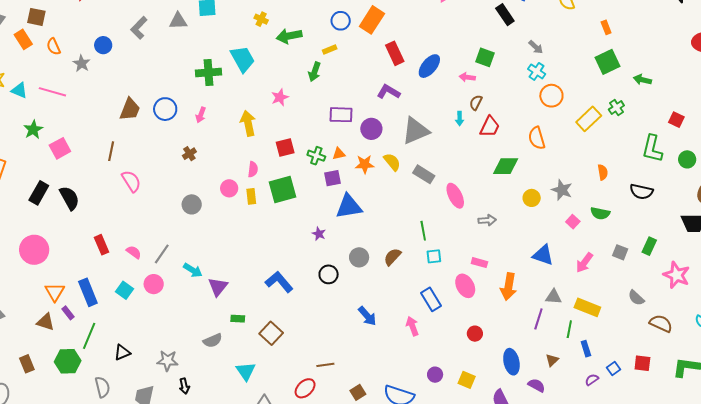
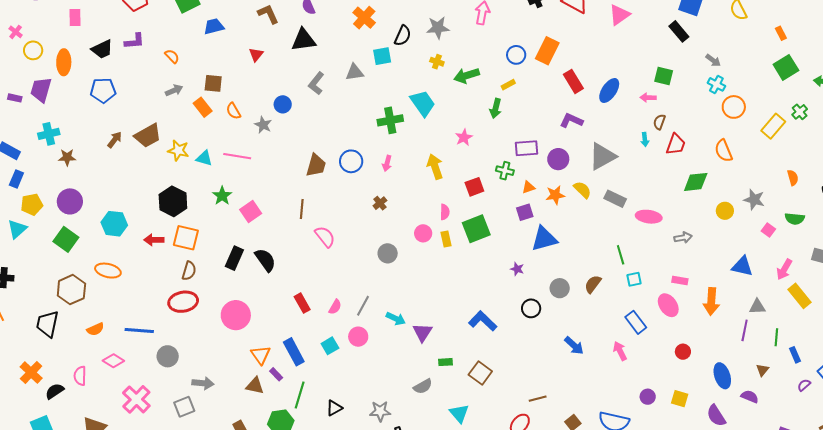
green cross: (316, 156) -> (505, 171), moved
pink ellipse: (455, 196) -> (649, 217), turned -50
pink semicircle: (134, 252) -> (335, 307), turned 91
cyan square: (125, 290) -> (330, 346), turned 30
yellow rectangle: (587, 307) -> (800, 296), moved, turned 35

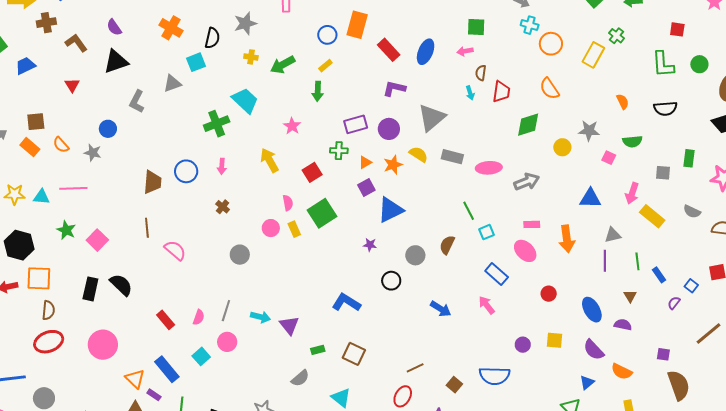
gray arrow: (683, 238) -> (527, 182), size x1.4

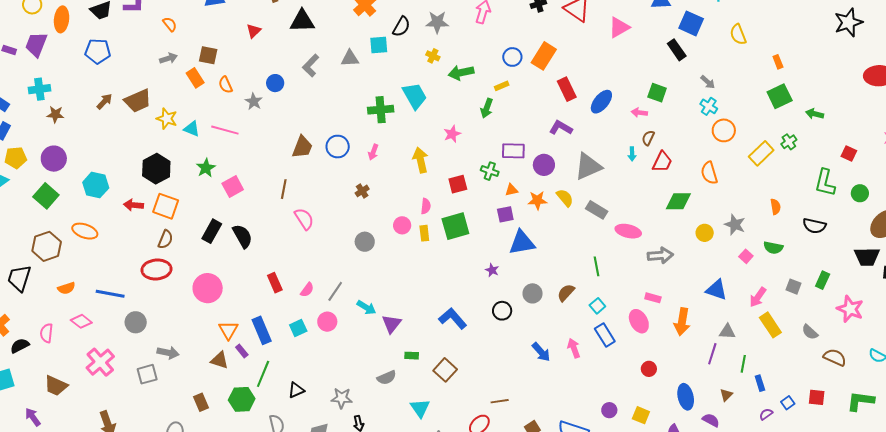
cyan square: (486, 232) -> (597, 306), moved, turned -35
pink arrow: (487, 305) -> (574, 348), moved

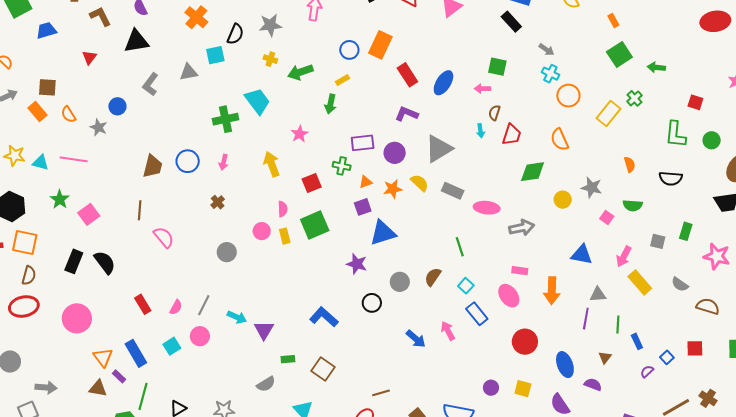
purple star: (492, 270) -> (357, 264), size x1.5
red circle: (649, 369) -> (525, 342), size x1.6

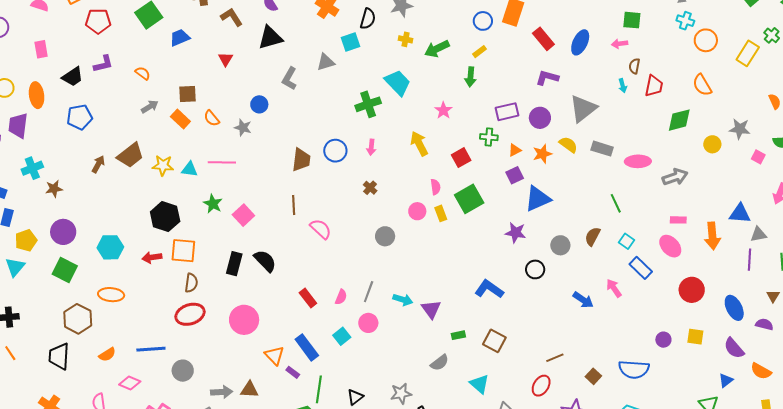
blue triangle: (582, 255) -> (740, 213), moved
brown triangle: (98, 388) -> (249, 390), moved

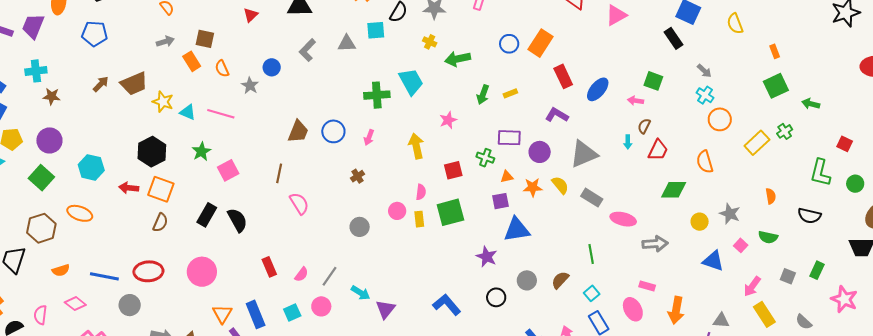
yellow rectangle: (480, 52) -> (510, 93), moved
blue triangle: (740, 213) -> (713, 261), moved
red ellipse: (190, 314) -> (148, 271), moved

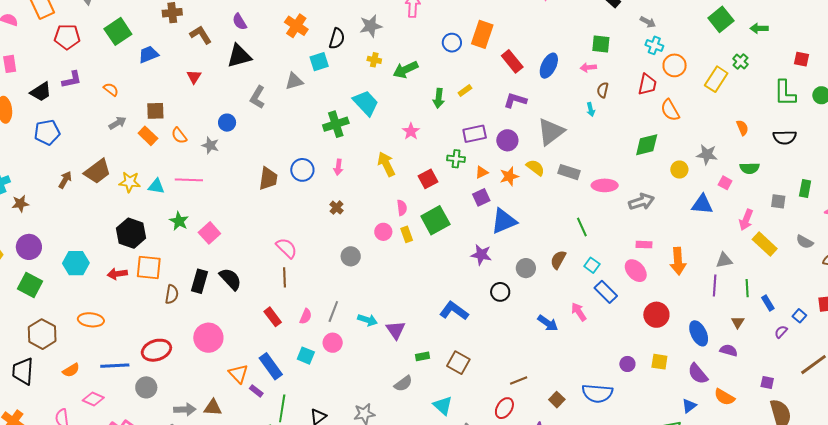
red trapezoid: (658, 150) -> (647, 84), moved
brown line: (279, 173) -> (285, 277), moved
orange ellipse: (80, 213) -> (91, 320), moved
brown semicircle: (160, 223) -> (172, 294), moved
cyan square: (292, 312) -> (306, 356), turned -30

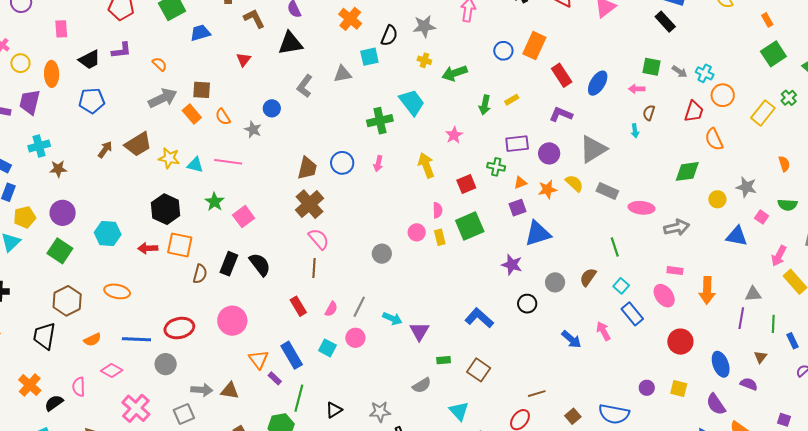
gray arrow: (648, 22) -> (680, 72), moved
gray arrow: (117, 123) -> (163, 98), size x1.6
brown cross: (337, 208) -> (309, 204), moved, size x2.0

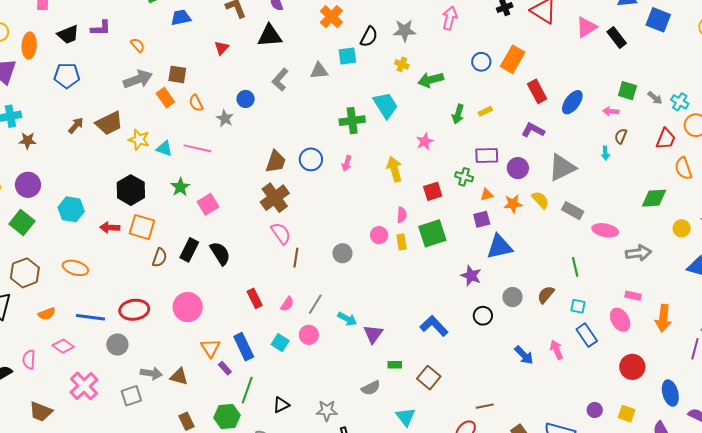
black rectangle: (665, 22) -> (617, 38), moved
brown line: (314, 268) -> (296, 258), moved
cyan square: (621, 286) -> (578, 306), turned -35

